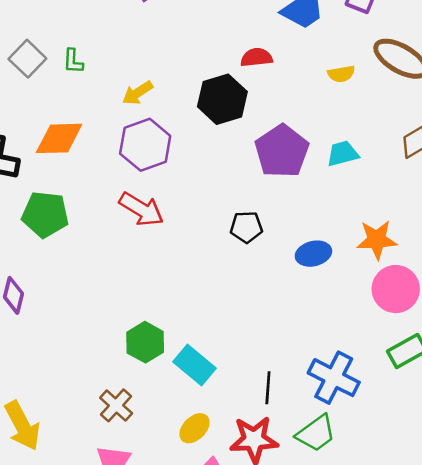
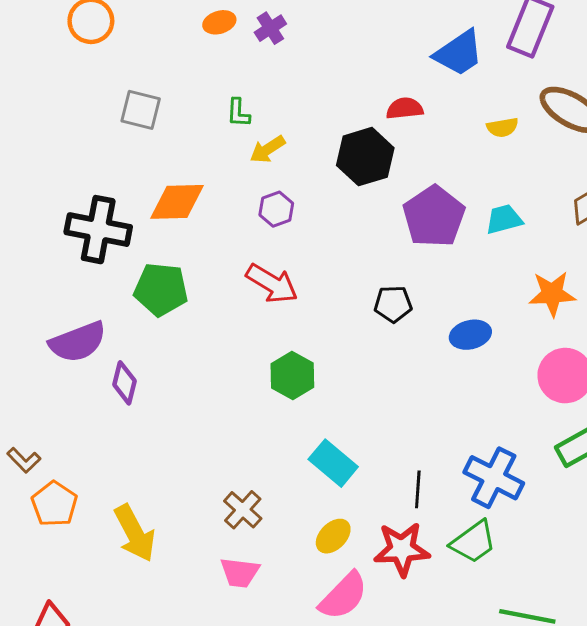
gray square: (27, 59) -> (141, 110), turned -30
green L-shape: (73, 61) -> (238, 113), moved
purple hexagon: (145, 145) -> (276, 209), size x0.6
orange star: (377, 240) -> (552, 294), moved
green hexagon: (145, 342) -> (292, 376), moved

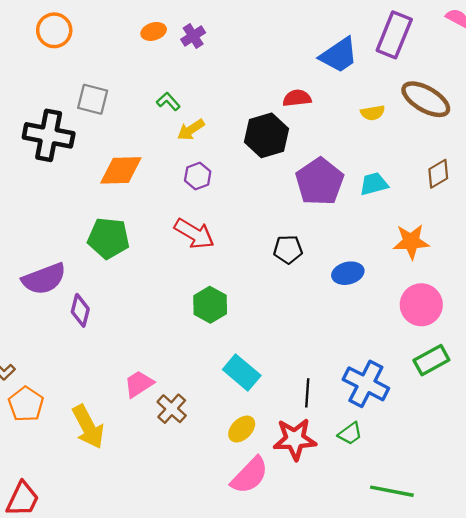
green L-shape: (238, 113) -> (168, 101), turned 135
black cross: (98, 230) -> (49, 135), moved
green trapezoid: (473, 542) -> (350, 434), size x0.7
pink trapezoid: (240, 573) -> (139, 384), moved, turned 140

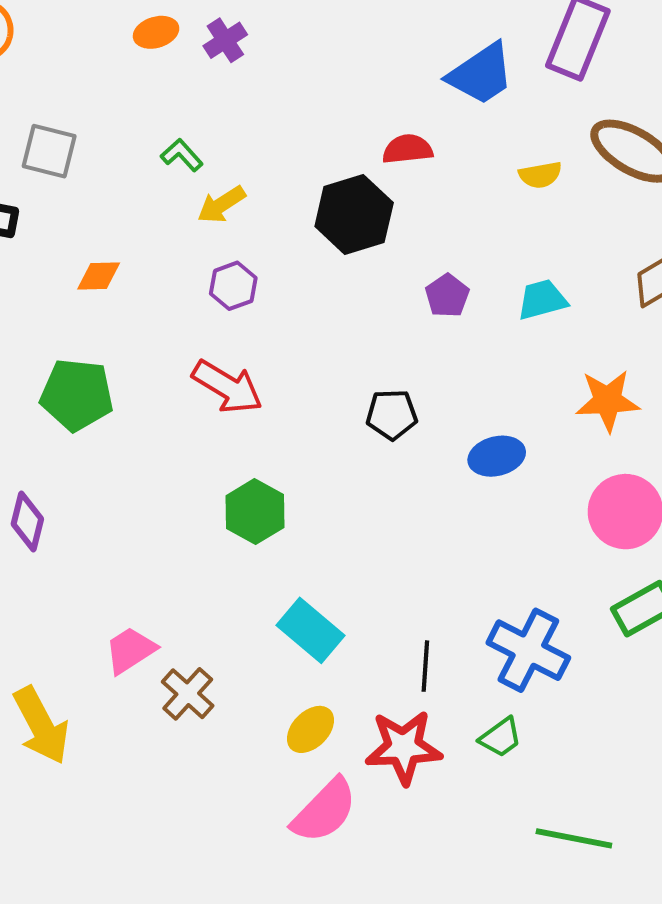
orange diamond: (121, 170) -> (99, 276), size x0.6
purple pentagon: (320, 182) -> (447, 296), size x0.5

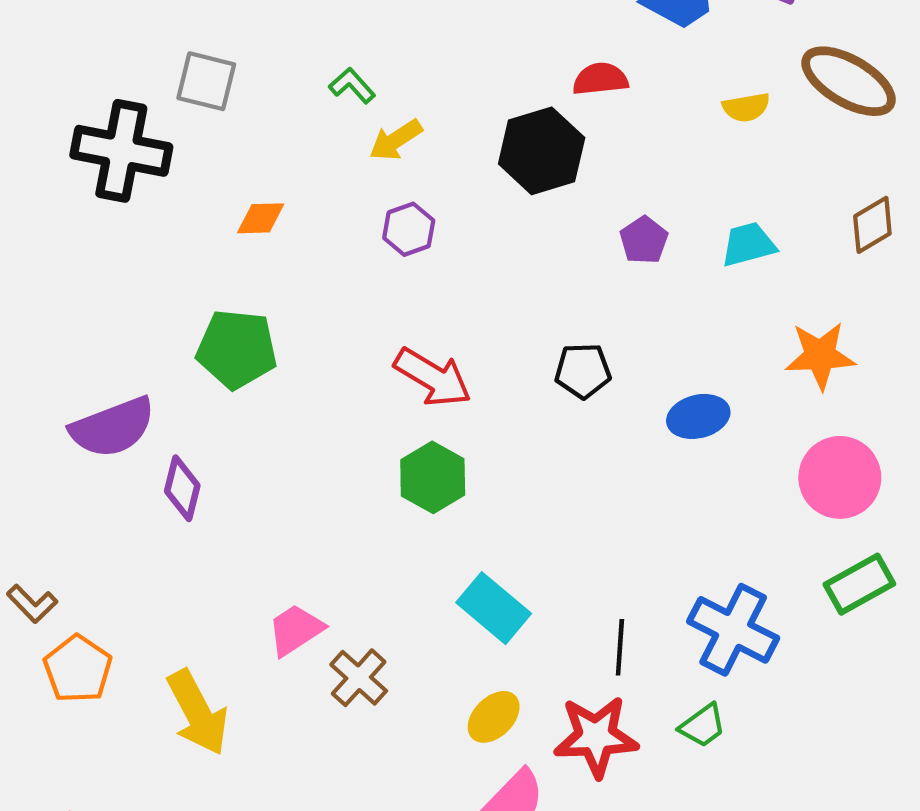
red arrow: (227, 387) -> (433, 377), moved

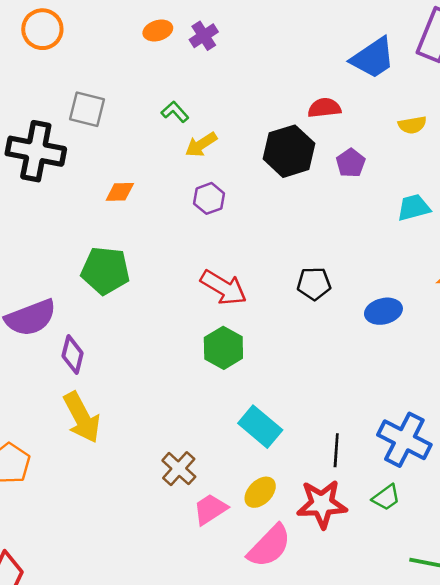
purple pentagon: (644, 240) -> (351, 163), moved
pink trapezoid: (296, 630) -> (210, 509), moved
yellow arrow: (198, 713) -> (82, 417), moved

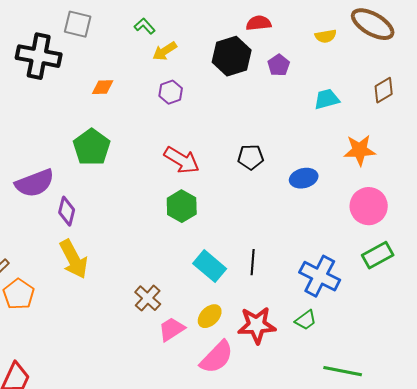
green pentagon: (105, 271) -> (92, 147), turned 30
black line: (336, 450) -> (253, 262), moved

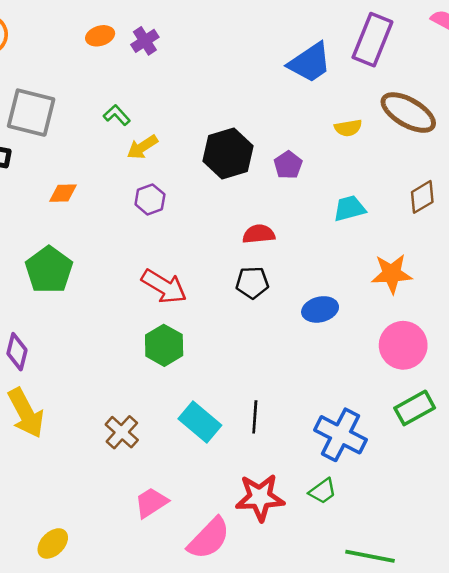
red semicircle: (259, 23) -> (259, 234), moved
gray square: (78, 24) -> (31, 113), size x1.4
brown cross: (148, 298) -> (122, 432), moved
yellow ellipse: (210, 316) -> (53, 543), moved

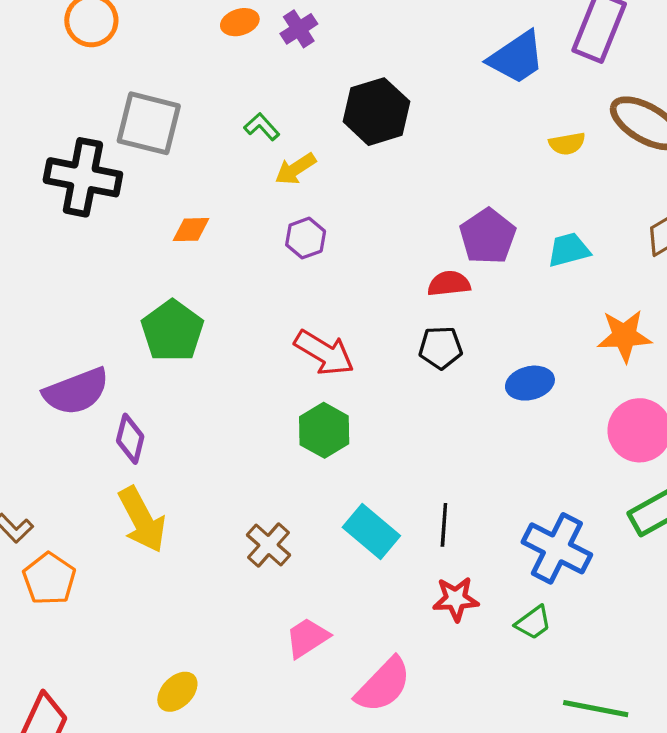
black hexagon: (228, 153) -> (376, 112), moved
purple pentagon: (288, 165) -> (488, 236), moved, size x1.5
red star: (260, 497) -> (456, 599), moved, size x0.7

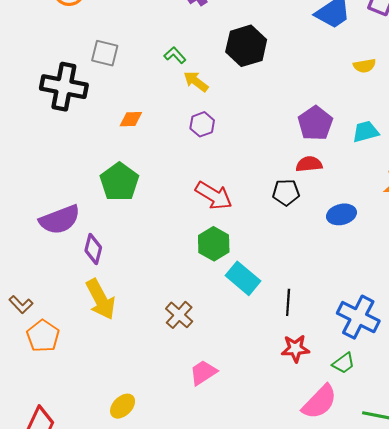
gray square: (149, 123) -> (105, 53), size x0.7
yellow arrow: (295, 169) -> (196, 81), turned 70
red semicircle: (449, 284) -> (309, 164), moved
cyan rectangle: (371, 532) -> (243, 278), moved
pink semicircle: (383, 685) -> (319, 402), moved

